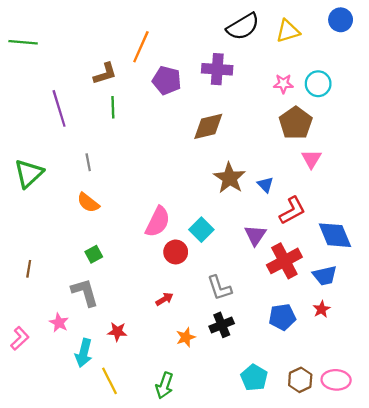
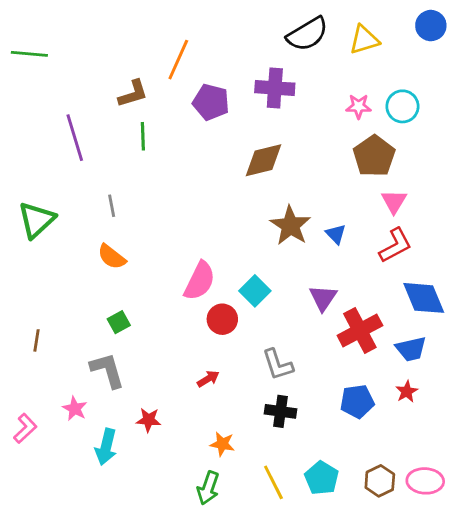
red L-shape: (292, 210) -> (395, 245), moved
black cross: (222, 325) -> (280, 411), turned 30
orange star: (186, 337) -> (222, 444), moved, turned 30
yellow line: (109, 381) -> (273, 482), moved

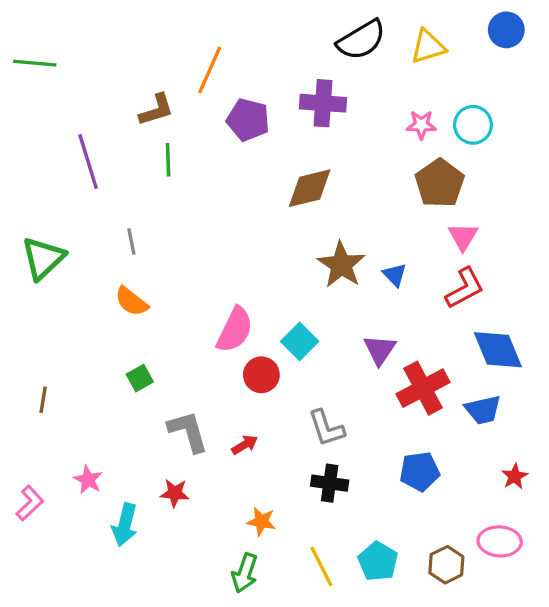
gray L-shape: (107, 370) -> (188, 431), moved
red star: (407, 392) -> (515, 476), moved
pink ellipse: (425, 481) -> (500, 541), moved

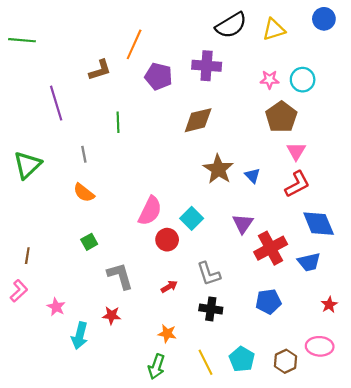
green line: (168, 160) -> (118, 122), moved
red arrow: (245, 445) -> (169, 287), moved
pink L-shape: (30, 503) -> (19, 291), moved

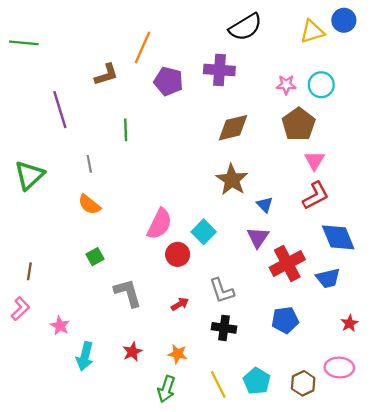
yellow triangle: (274, 29) -> (312, 32), moved
brown diamond: (198, 120) -> (233, 128), moved
blue triangle: (252, 176) -> (265, 205), moved
red star: (112, 315) -> (132, 352), moved, turned -30

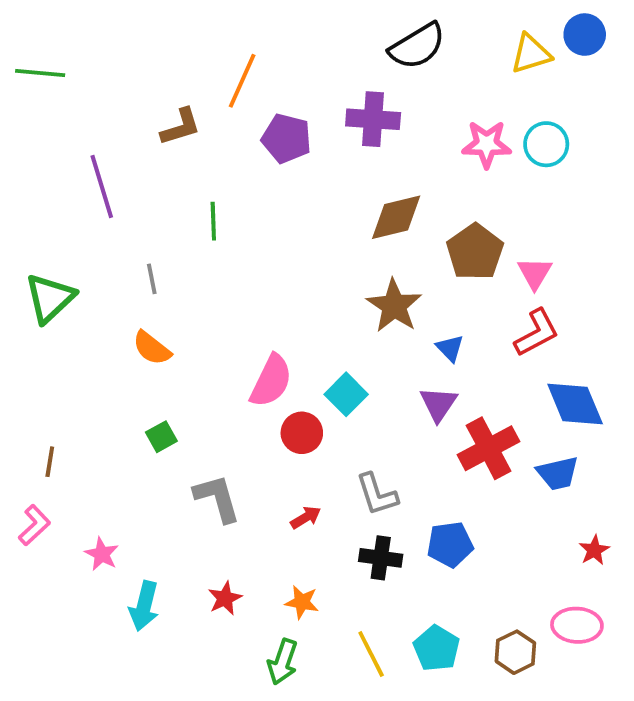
pink star: (286, 85) -> (487, 144), size x1.4
brown pentagon: (299, 124) -> (475, 252), moved
blue pentagon: (285, 320) -> (450, 544), moved

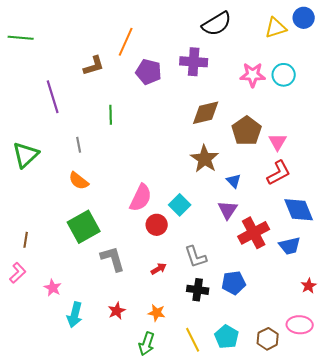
green square: (161, 437) -> (84, 227), size x2.0

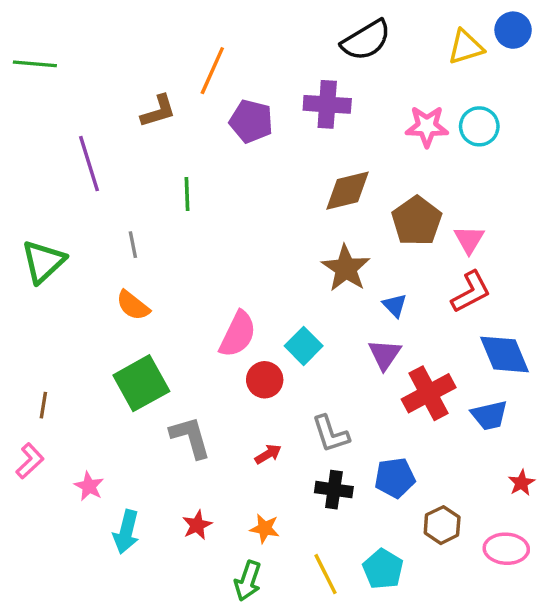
brown hexagon: (268, 339) -> (442, 525), moved

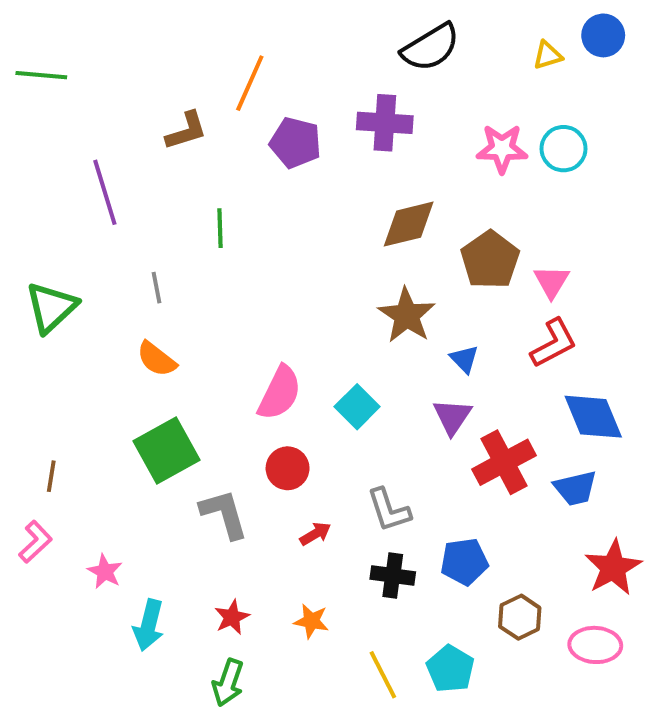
yellow triangle: (466, 47) -> (548, 55), size x0.7
red circle: (265, 380) -> (288, 468), moved
red star: (521, 483) -> (613, 568), size x1.8
green arrow: (248, 581) -> (228, 683), moved

